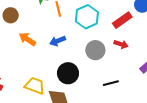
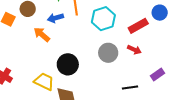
blue arrow: (58, 41) -> (55, 18), moved
black circle: (68, 73) -> (68, 64), moved
black line: (111, 83) -> (130, 88), moved

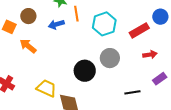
orange arrow: (42, 34) -> (28, 46), moved
red arrow: (134, 50) -> (150, 55), moved, turned -32
black circle: (68, 64) -> (85, 71), moved

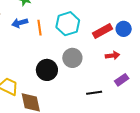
orange line: (76, 14) -> (40, 28), moved
blue circle: (160, 17) -> (124, 29), moved

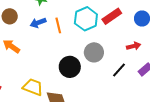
red rectangle: (102, 31) -> (112, 16), moved
black line: (94, 93) -> (119, 70), moved, turned -35

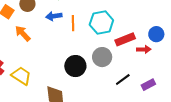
red rectangle: (112, 16) -> (125, 39), moved
red arrow: (134, 46) -> (144, 49), moved
yellow trapezoid: (33, 87) -> (21, 76), moved

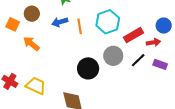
black line: (123, 80) -> (138, 60), moved
purple rectangle: (148, 85) -> (160, 64), moved, turned 56

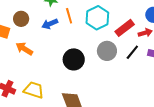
orange line: (80, 26) -> (69, 16), moved
black circle: (88, 68) -> (74, 59), moved

